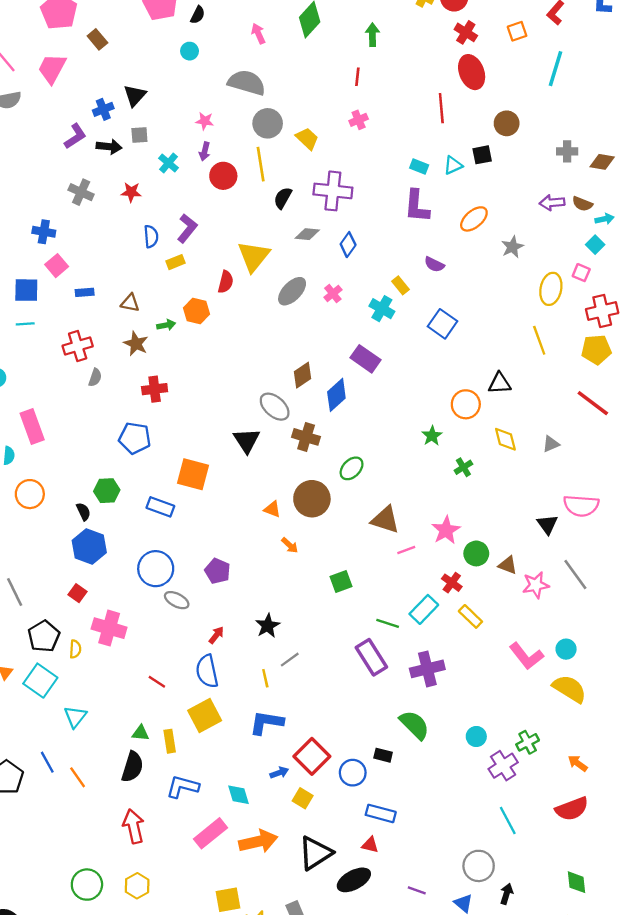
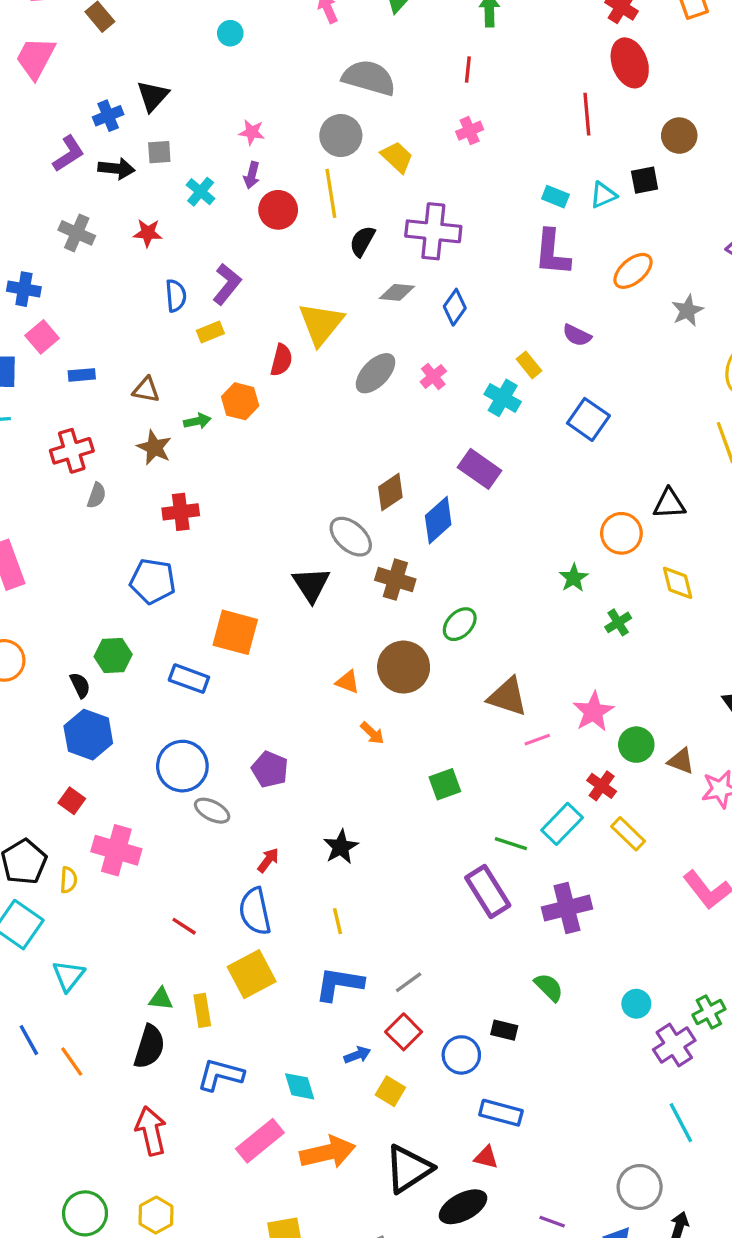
gray semicircle: (247, 83) -> (369, 78), moved
gray line: (290, 660) -> (409, 982), moved
green semicircle: (414, 725) -> (549, 987), size x0.7
red square: (312, 756) -> (404, 1032), size x0.7

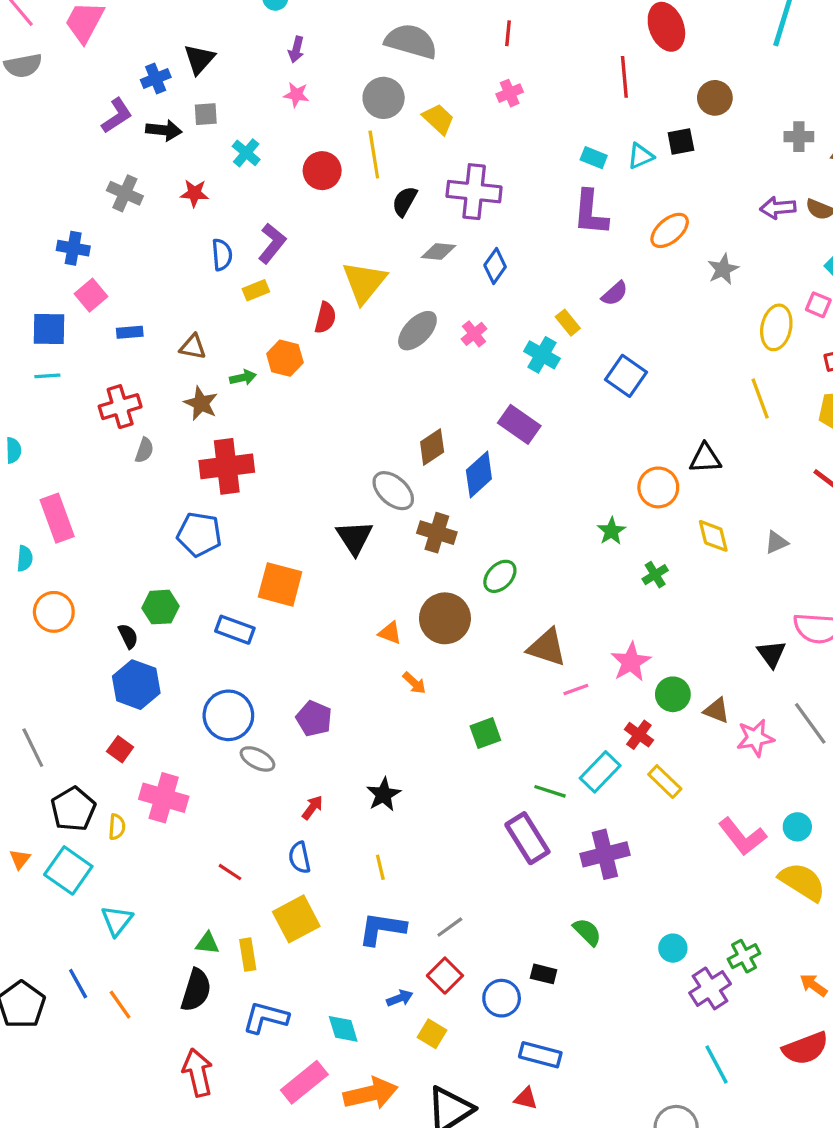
purple arrow: (252, 175) -> (296, 49), moved
purple semicircle: (577, 335) -> (615, 293), turned -68
red cross: (181, 512) -> (227, 466), size x1.5
blue semicircle: (255, 911) -> (299, 858), size x0.7

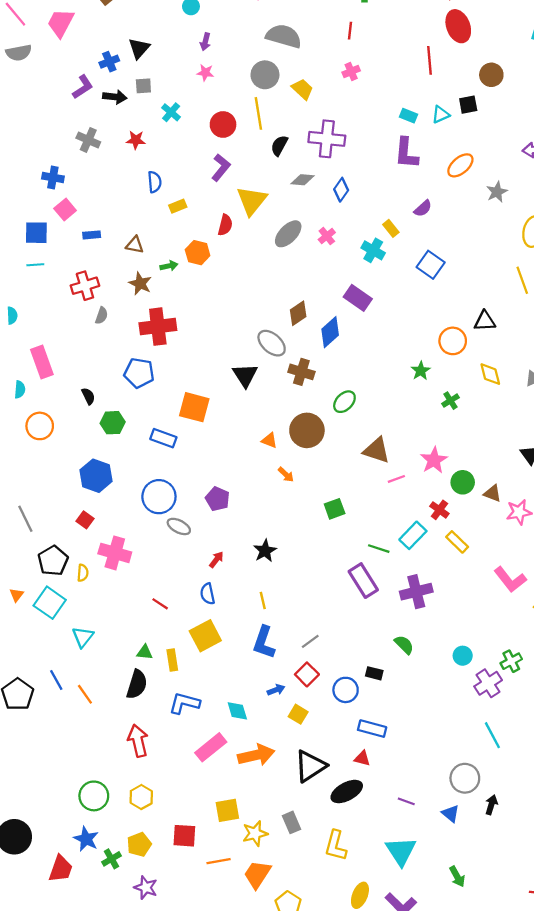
purple L-shape: (272, 243) -> (221, 168), moved
black semicircle: (128, 636) -> (88, 396), moved
blue L-shape: (382, 929) -> (264, 642), turned -80

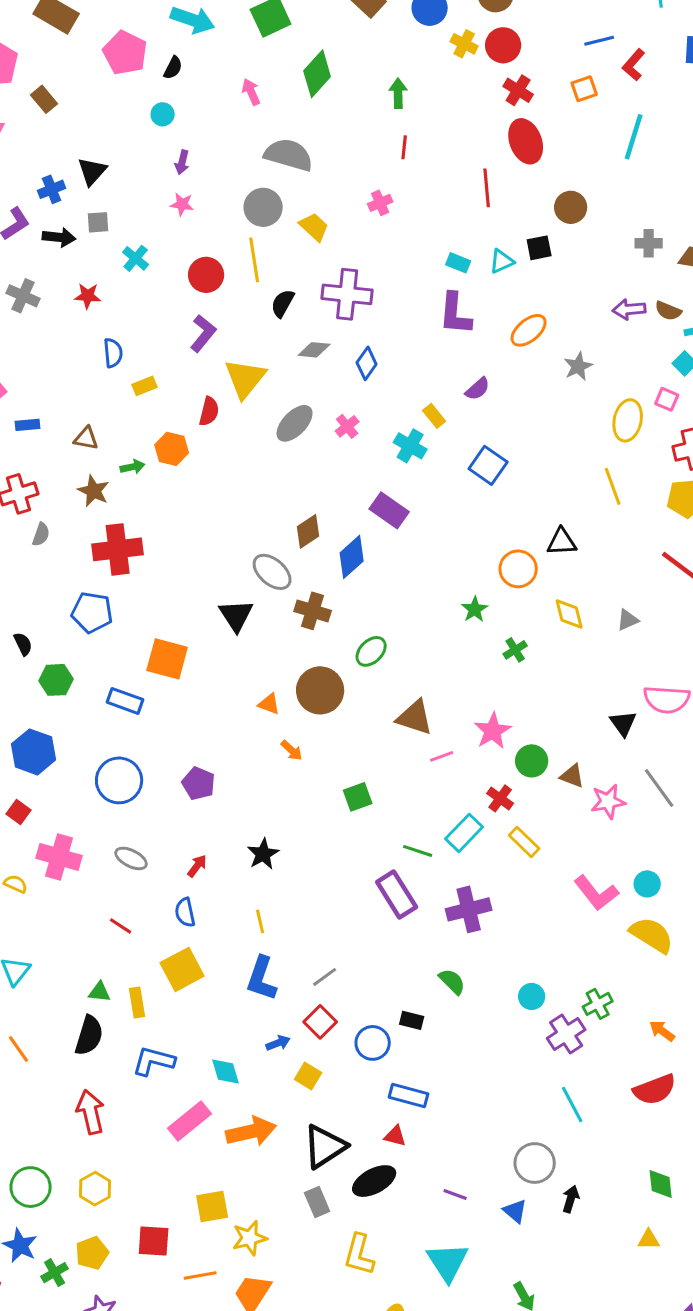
red line: (350, 31) -> (404, 147), moved
gray ellipse: (179, 526) -> (131, 858), moved
yellow semicircle: (83, 573) -> (16, 884), turned -70
gray rectangle: (291, 822) -> (317, 1202), moved

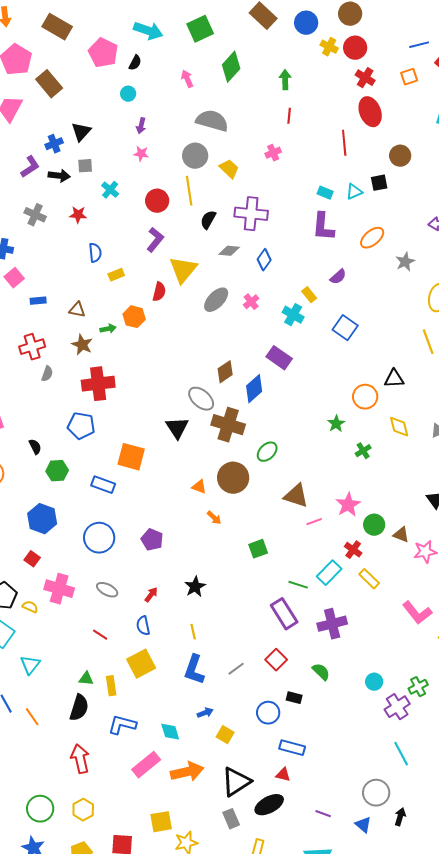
brown rectangle: (44, 99) -> (49, 84), size x1.5
brown cross: (313, 611) -> (228, 425), size x1.4
red square: (320, 1022) -> (276, 660), moved

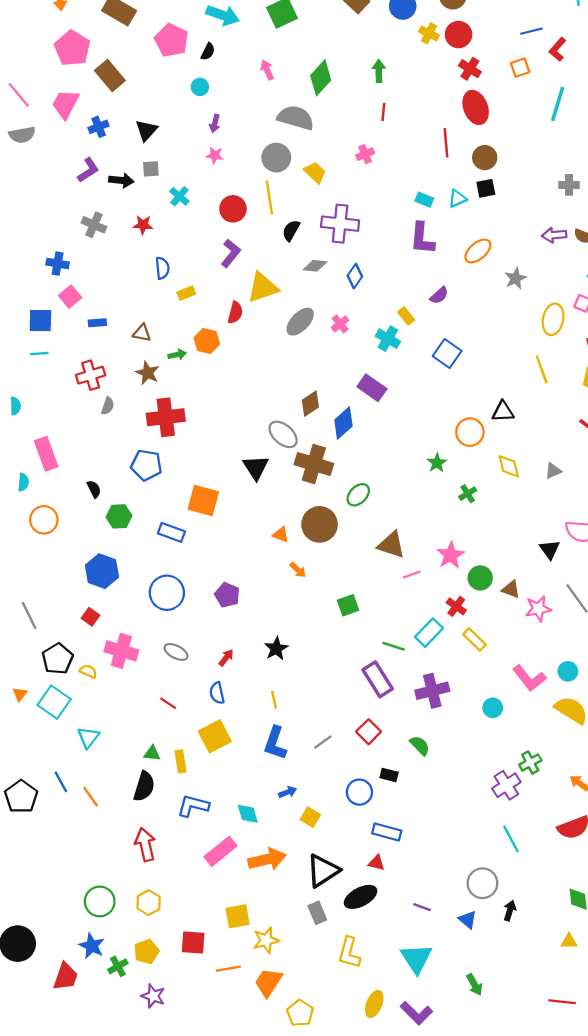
green diamond: (231, 67) -> (321, 78), moved
blue cross: (54, 144) -> (99, 127), moved
brown circle: (400, 156) -> (485, 158), moved
yellow triangle: (183, 270) -> (263, 287), turned 32
cyan circle: (374, 682) -> (493, 708), moved

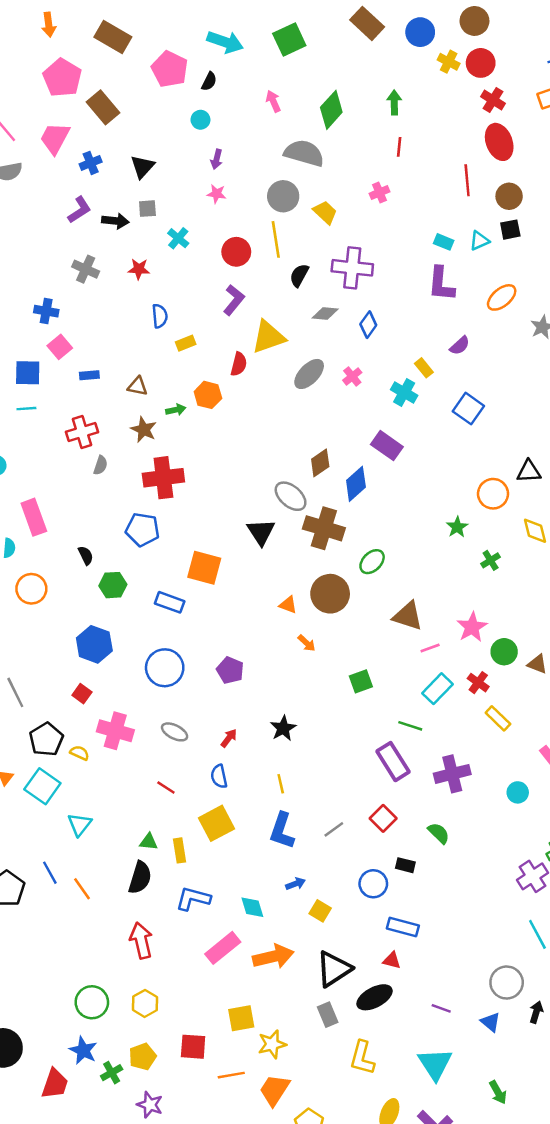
cyan rectangle: (429, 633) -> (437, 689), moved

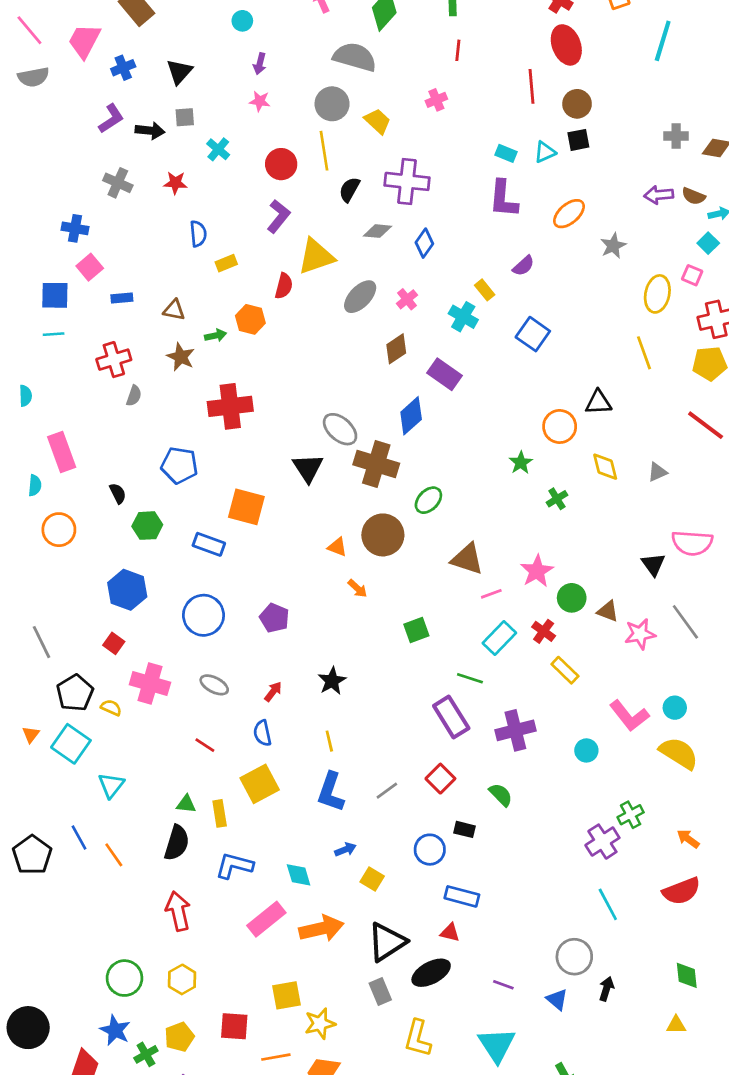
brown diamond: (320, 463) -> (396, 349), moved
red cross: (163, 478) -> (230, 406), moved

